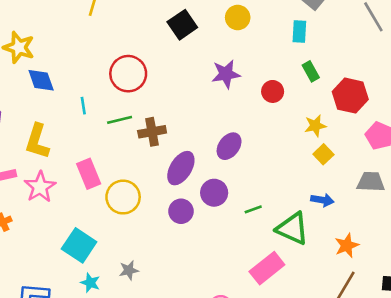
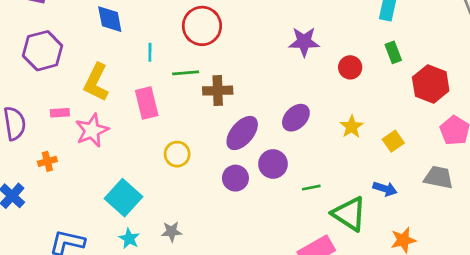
yellow star: (315, 126) -> (352, 127), moved, turned -30
pink rectangle: (89, 174) -> (147, 103), moved
yellow circle: (123, 197) -> (177, 154), size x0.7

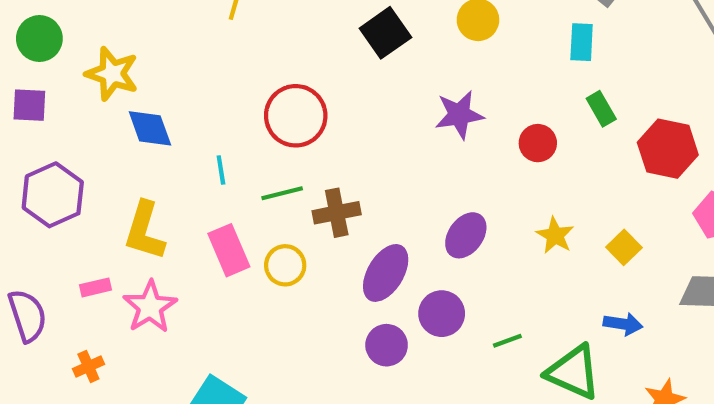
yellow circle: (177, 154) -> (285, 265), moved

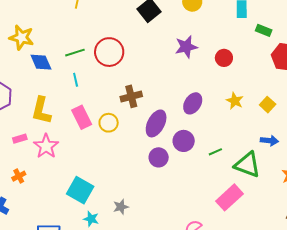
green rectangle: (601, 109) -> (264, 30), moved, turned -35
green line: (282, 193) -> (75, 53), moved

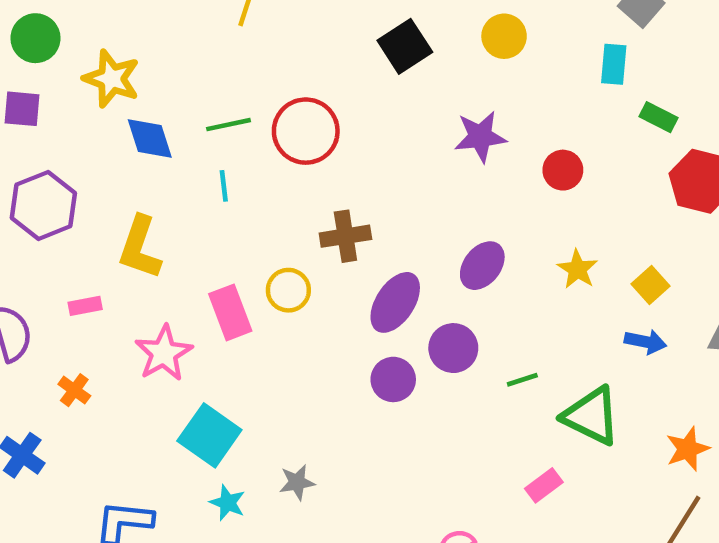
pink rectangle: (82, 117) -> (230, 312), moved
blue arrow: (269, 141) -> (646, 342), moved
pink star: (46, 146) -> (164, 353), moved
orange cross: (19, 176) -> (74, 390), turned -32
pink rectangle: (229, 197) -> (544, 485), size x0.6

